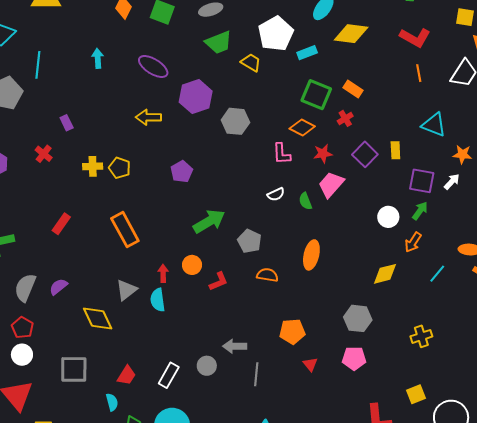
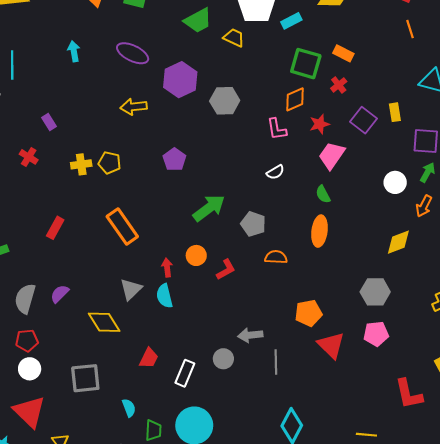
orange diamond: (302, 128) -> (295, 99), turned -45
green semicircle: (305, 201) -> (323, 194), moved
red pentagon: (22, 328) -> (27, 341), turned -30
red triangle: (310, 364) -> (331, 345), size x1.8
red trapezoid: (127, 375) -> (149, 358), moved

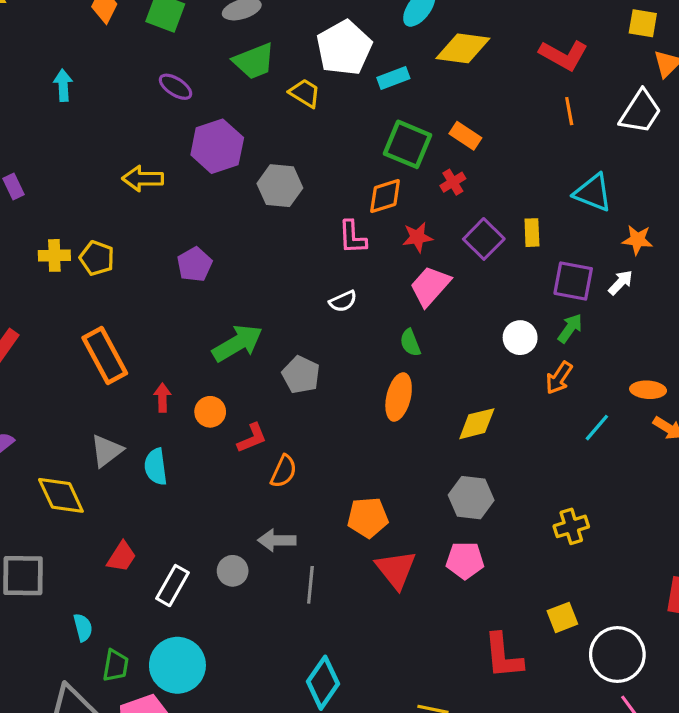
purple ellipse: (133, 53) -> (175, 87), moved, size x0.7
yellow diamond: (398, 242) -> (477, 424), moved
orange semicircle: (276, 257) -> (284, 471), moved, turned 105
red arrow: (167, 268) -> (162, 398), moved

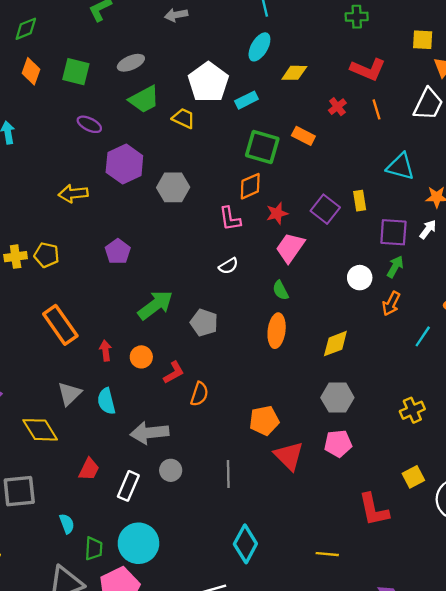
yellow diamond: (463, 48) -> (294, 73), size x0.7
red cross: (453, 182) -> (337, 107), moved
gray arrow: (277, 540) -> (149, 433), moved, size x1.4

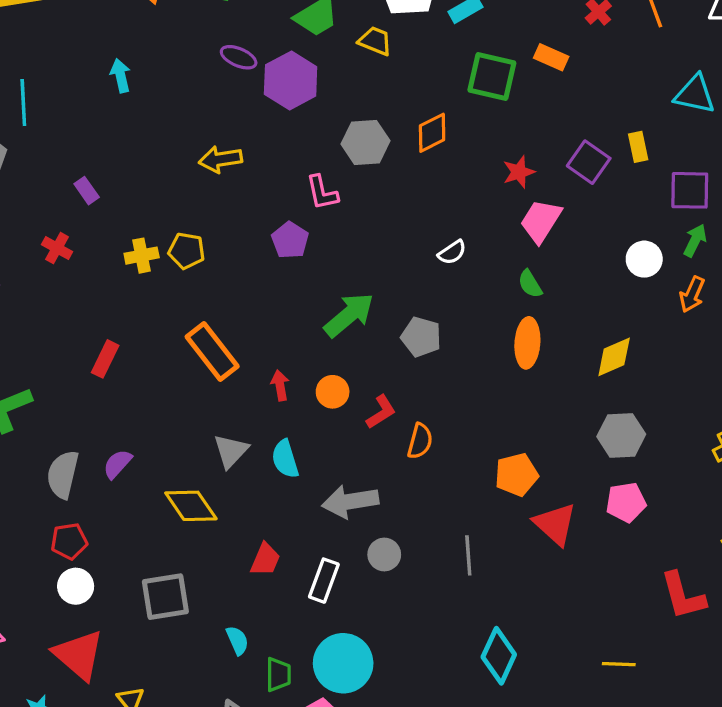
purple hexagon: (124, 164) -> (291, 80), moved
orange diamond: (250, 186) -> (432, 133), moved
pink L-shape: (230, 219) -> (322, 193), moved

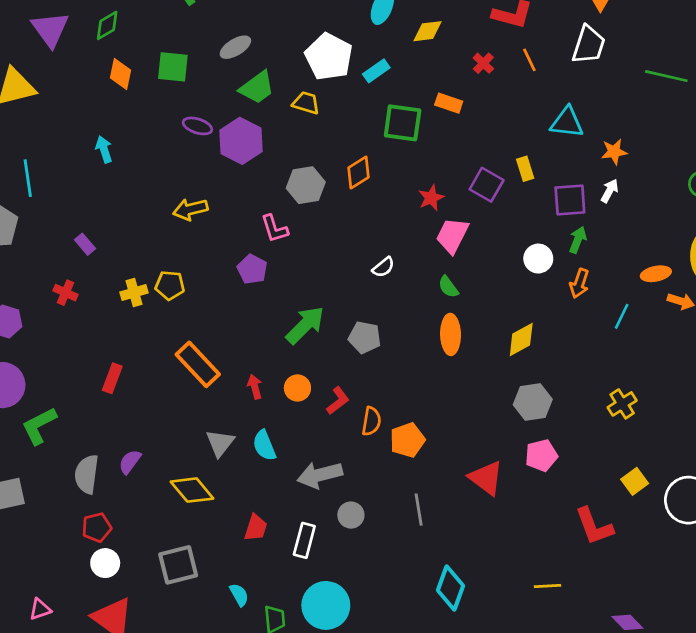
orange pentagon: (516, 475) -> (407, 440), moved

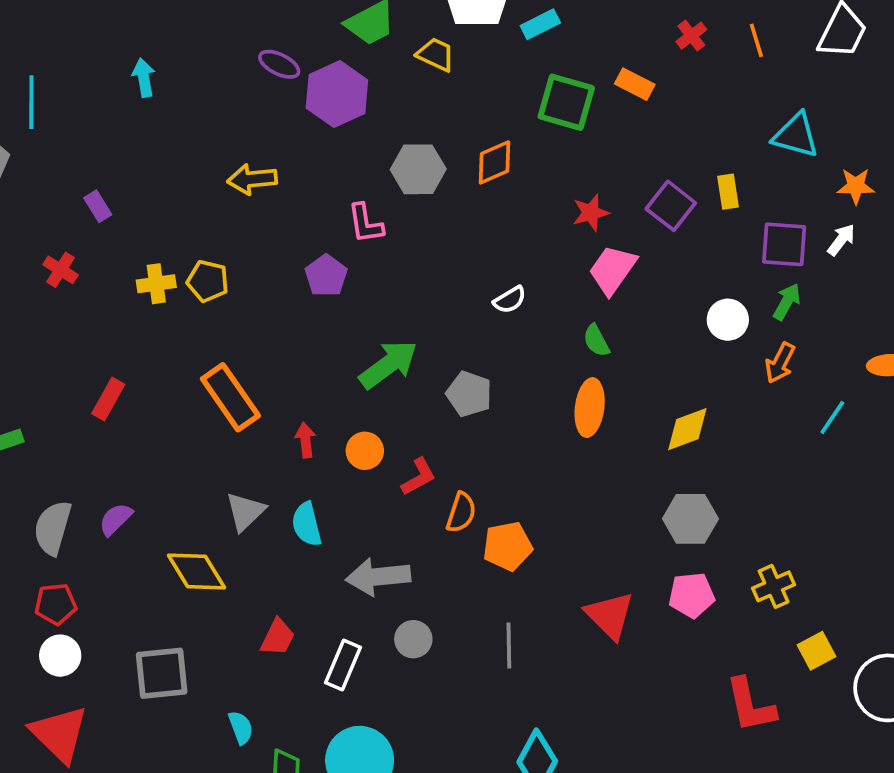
yellow cross: (622, 404) -> (774, 586), moved

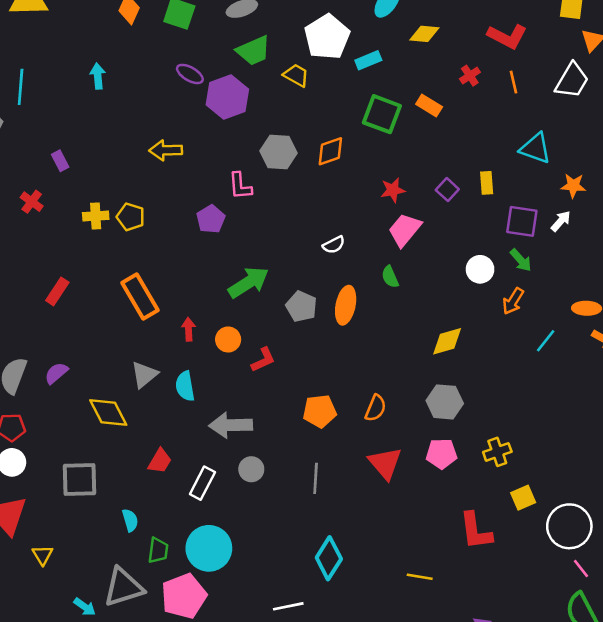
purple square: (671, 206) -> (447, 190), size x0.7
green arrow: (787, 302) -> (521, 260), turned 105
orange ellipse: (590, 408) -> (346, 305), moved
orange semicircle: (461, 512) -> (376, 408), moved

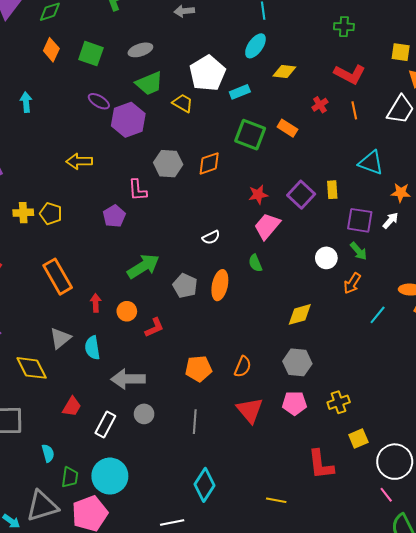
purple square: (447, 190) -> (301, 195), size x1.5
pink line: (581, 568) -> (386, 495), moved

